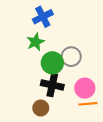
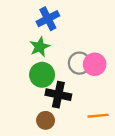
green circle: (52, 63) -> (42, 75), moved
pink circle: (85, 88) -> (95, 64), moved

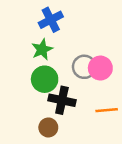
orange line: (98, 116) -> (107, 110), moved

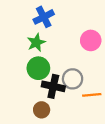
gray circle: (84, 67) -> (73, 79), moved
pink circle: (100, 68) -> (91, 40), moved

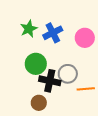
blue cross: (44, 17) -> (53, 33), moved
green star: (36, 43) -> (29, 29), moved

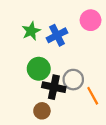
pink circle: (85, 38) -> (91, 20), moved
orange line: (86, 89) -> (93, 96), turned 66

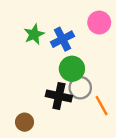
green circle: (39, 69) -> (72, 69), moved
brown circle: (42, 111) -> (25, 122), moved

